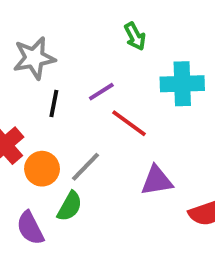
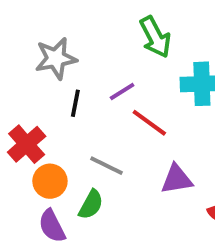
green arrow: (135, 36) -> (155, 37), size x1.5
gray line: (85, 167) -> (106, 166), turned 72
orange circle: (42, 169) -> (50, 181), moved

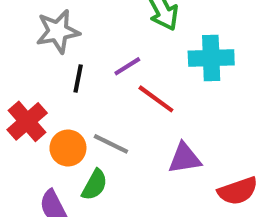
orange circle: (50, 181) -> (68, 148), moved

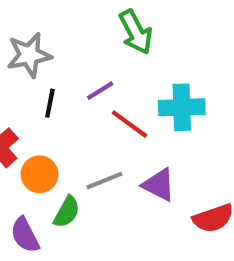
cyan cross: (211, 58) -> (182, 107), moved
gray line: (111, 144) -> (104, 181), moved, turned -48
purple triangle: (185, 158) -> (159, 185), turned 36

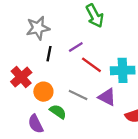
cyan cross: (182, 107) -> (123, 70), moved
gray line: (104, 181) -> (78, 95), turned 48
green semicircle: (67, 212) -> (58, 112), turned -84

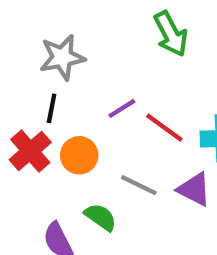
purple line: (76, 47) -> (122, 108), moved
black line: (49, 54) -> (52, 108), moved
orange circle: (43, 92) -> (79, 155), moved

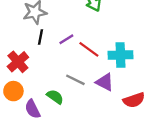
black line: (52, 108) -> (40, 37), moved
orange circle: (79, 155) -> (13, 91), moved

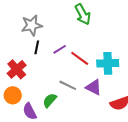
green semicircle: (55, 97) -> (50, 100), turned -84

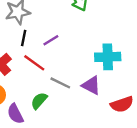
red line: (80, 58) -> (34, 63), moved

